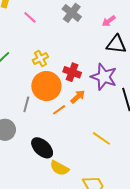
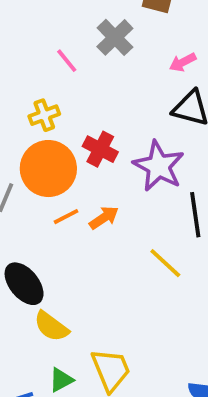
pink line: (30, 17) -> (67, 61), moved
orange arrow: (78, 97) -> (104, 218), moved
yellow line: (101, 138) -> (165, 263), moved

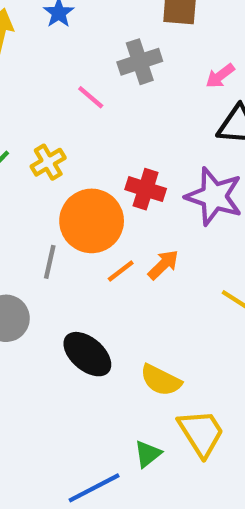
gray cross: (115, 37) -> (140, 62), turned 36
yellow cross: (44, 115) -> (48, 162), moved
yellow semicircle: (51, 326) -> (161, 380), moved

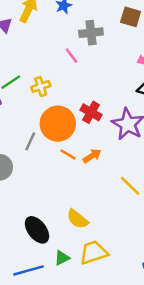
gray cross: (140, 62) -> (91, 33), moved
orange line: (121, 271) -> (68, 154), turned 56
black ellipse: (87, 354) -> (37, 230), moved
yellow trapezoid: (201, 433) -> (94, 253), turned -88

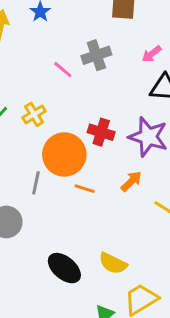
gray cross: (91, 33) -> (96, 55), moved
orange arrow: (92, 156) -> (131, 181), moved
black ellipse: (37, 230) -> (64, 268), moved

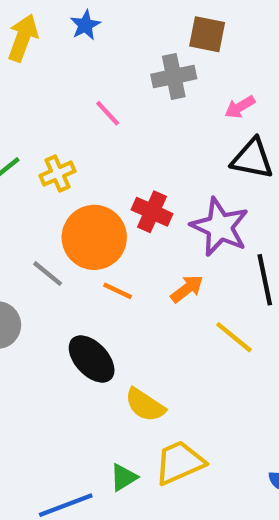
gray cross: (96, 55) -> (174, 77), moved
gray line: (36, 183) -> (48, 274), turned -70
black ellipse: (64, 268) -> (92, 359), moved

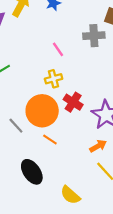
yellow cross: (58, 173) -> (54, 79), moved
orange arrow: (187, 289) -> (98, 146), moved
yellow semicircle: (145, 405) -> (70, 195), moved

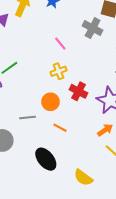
gray cross: (94, 36) -> (93, 28), turned 36
orange circle: (42, 111) -> (50, 102), size x0.6
gray line: (16, 126) -> (27, 118), turned -49

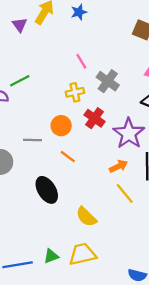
gray cross: (93, 28) -> (108, 81), moved

